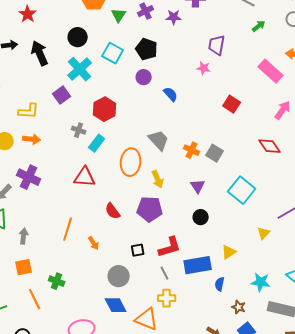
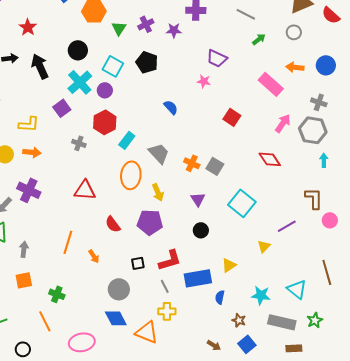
purple trapezoid: (217, 45) -> (217, 58), turned -75
purple circle: (144, 77) -> (105, 90), moved
cyan rectangle: (97, 143) -> (127, 140), moved
orange line: (35, 299) -> (45, 321), moved

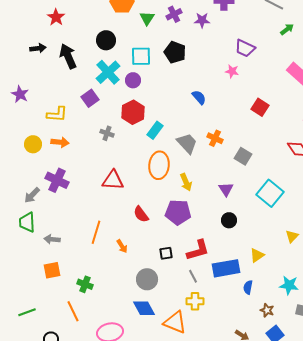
cyan square: (113, 66) -> (141, 56), turned -30
orange cross: (192, 163) -> (215, 138), moved
gray arrow: (24, 249) -> (52, 239), turned -91

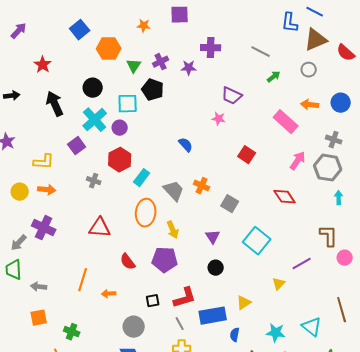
black arrow: (38, 48) -> (12, 96), moved
black pentagon: (175, 52) -> (153, 90), moved
orange arrow: (122, 246) -> (109, 294), turned 120

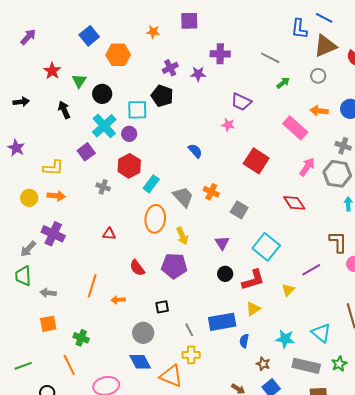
green triangle: (134, 66) -> (79, 81), moved
black arrow: (55, 104) -> (64, 110), size x0.7
red square: (247, 155) -> (256, 161), size x1.4
red triangle: (100, 228) -> (109, 234), size x0.6
red L-shape: (185, 298) -> (253, 280), moved

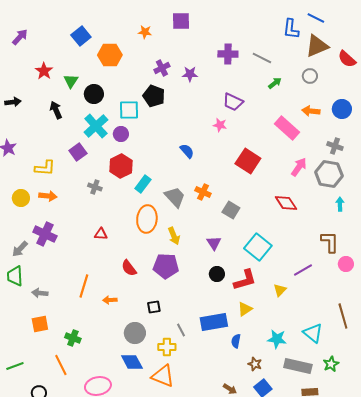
purple cross: (220, 54) -> (228, 54), moved
yellow cross: (191, 355) -> (167, 347), moved

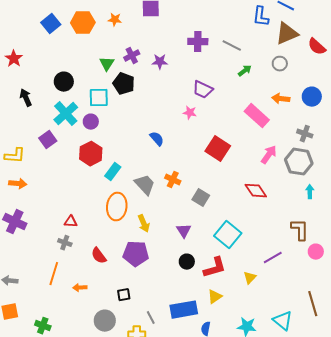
orange hexagon: (110, 55) -> (83, 23), moved
green triangle: (71, 81) -> (107, 64), moved
gray cross: (95, 187) -> (65, 243), moved

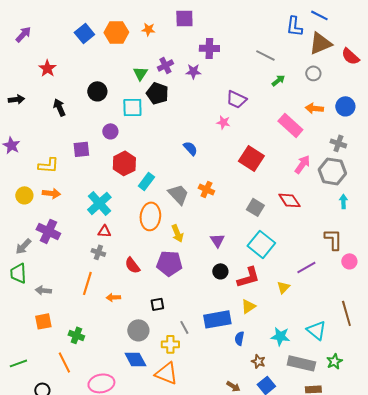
purple cross: (198, 42) -> (209, 48), moved
cyan cross: (66, 114) -> (99, 203), moved
purple circle: (91, 122) -> (110, 131), moved
purple square: (48, 140) -> (81, 149), turned 30
gray square: (201, 198) -> (255, 207), moved

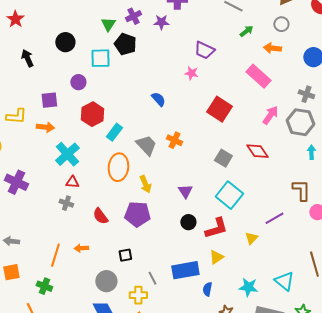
orange arrow: (314, 108) -> (272, 48), moved
orange arrow: (51, 193) -> (45, 127), moved
orange line: (87, 283) -> (55, 255), moved

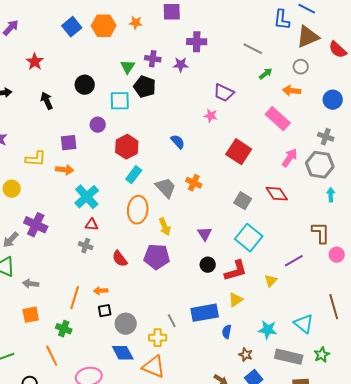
purple cross: (133, 16) -> (153, 59), turned 35
red hexagon: (92, 114) -> (127, 147), moved
black square: (125, 255) -> (105, 311), moved

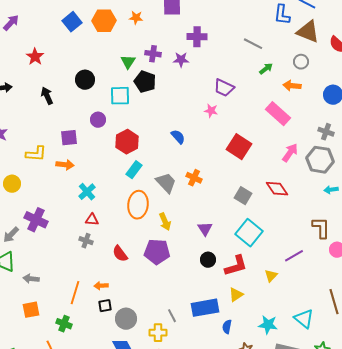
brown triangle: (308, 37) -> (308, 32), turned 45
cyan arrow: (331, 195) -> (331, 190), turned -96
cyan cross: (87, 197) -> (87, 192), size x0.7

